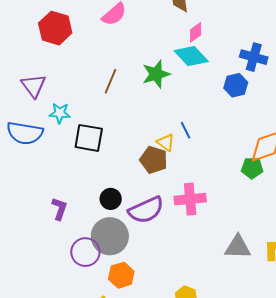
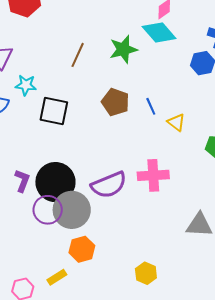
yellow triangle: (166, 142) -> (176, 122), moved
brown pentagon: (154, 160) -> (115, 102), moved
black circle: (111, 199) -> (55, 182), moved, size x1.8
purple circle: (85, 252) -> (48, 210), moved

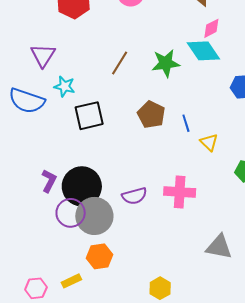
black square: (54, 111) -> (89, 116), turned -32
purple semicircle: (109, 185) -> (134, 196), size x0.7

